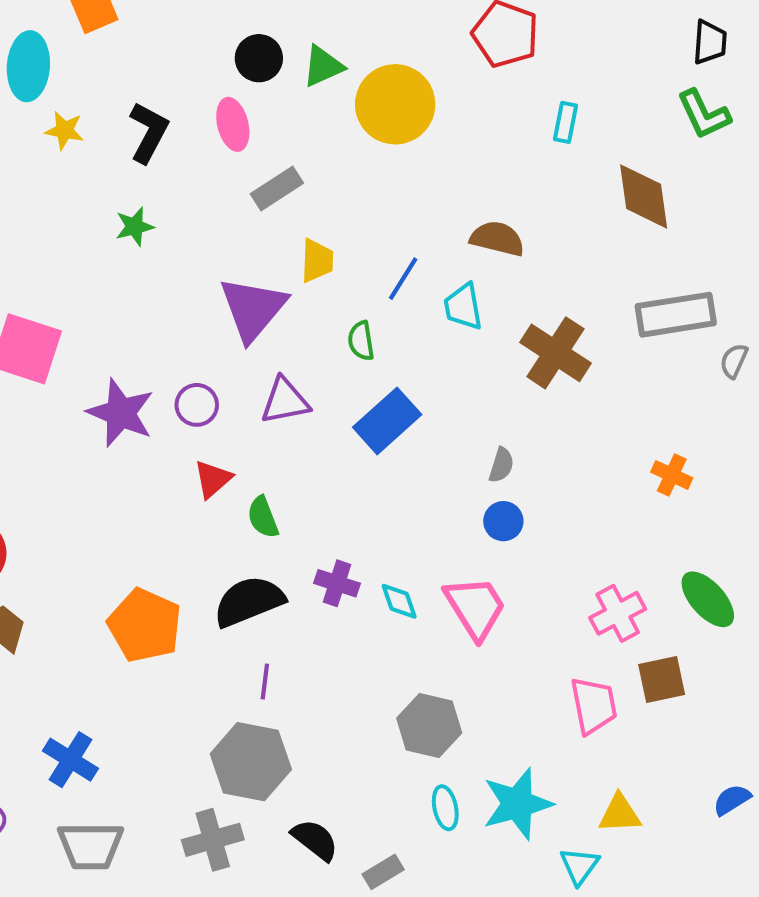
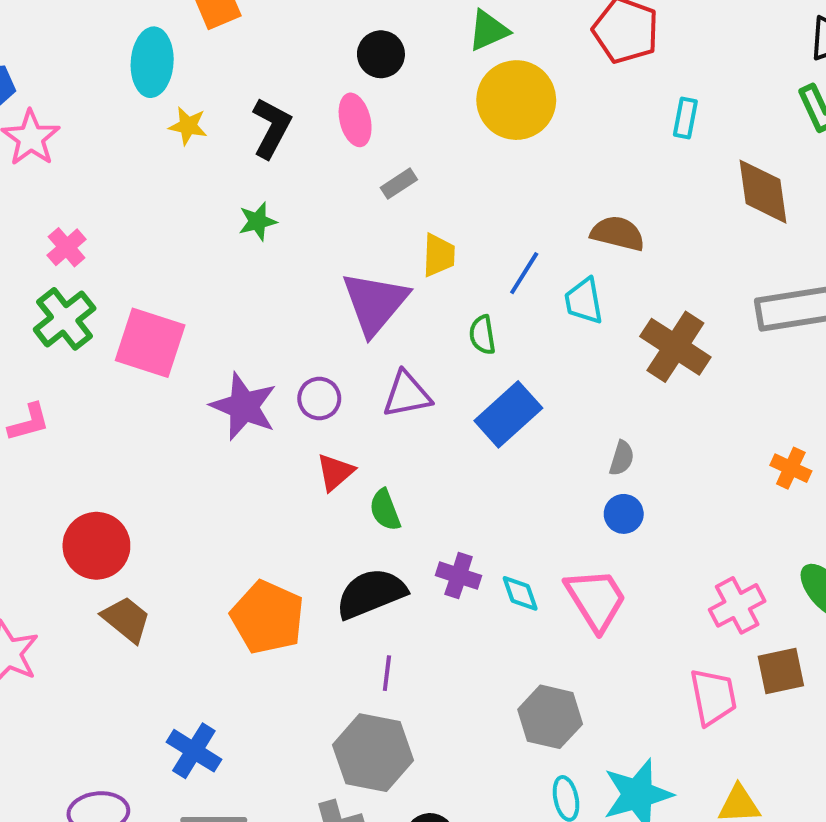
green triangle: (323, 66) -> (488, 30), moved
gray rectangle: (277, 188) -> (399, 184), size x0.7

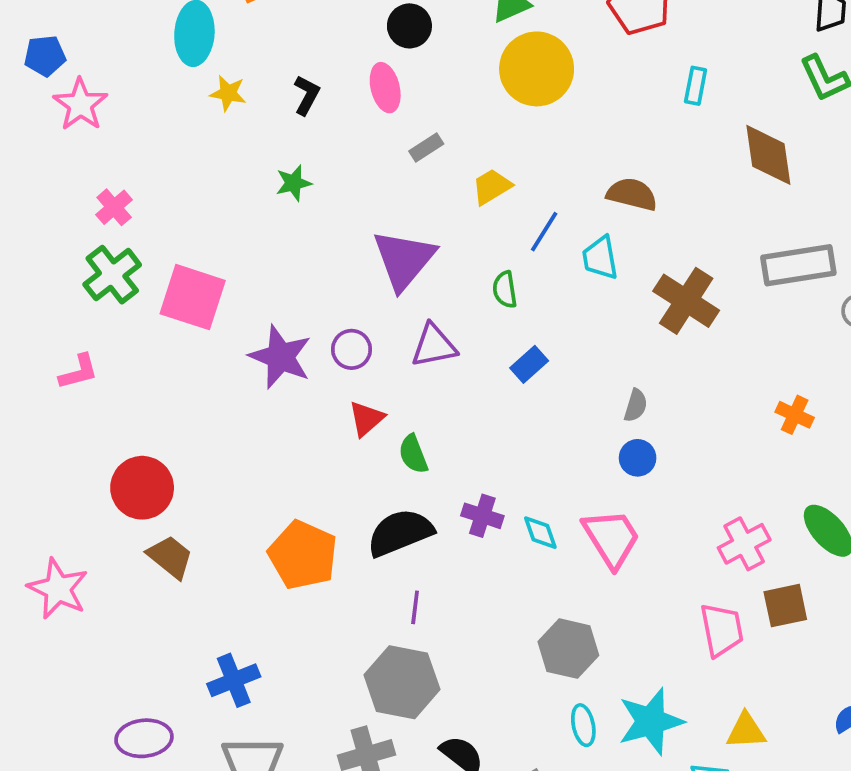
black L-shape: (272, 128) -> (307, 95), size x0.7
yellow trapezoid: (439, 255) -> (492, 187), moved, turned -123
blue rectangle: (508, 414) -> (529, 364), size x0.6
blue cross: (194, 751) -> (234, 680), turned 36

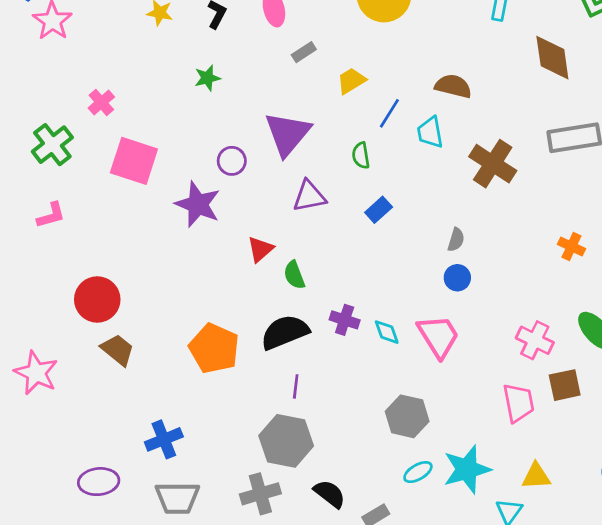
pink cross: (114, 207) -> (101, 102), moved
green cross: (112, 275) -> (52, 145), moved
purple circle: (351, 349) -> (232, 161), moved
pink cross: (744, 544) -> (535, 340), turned -36
cyan ellipse: (583, 725) -> (418, 472), turned 72

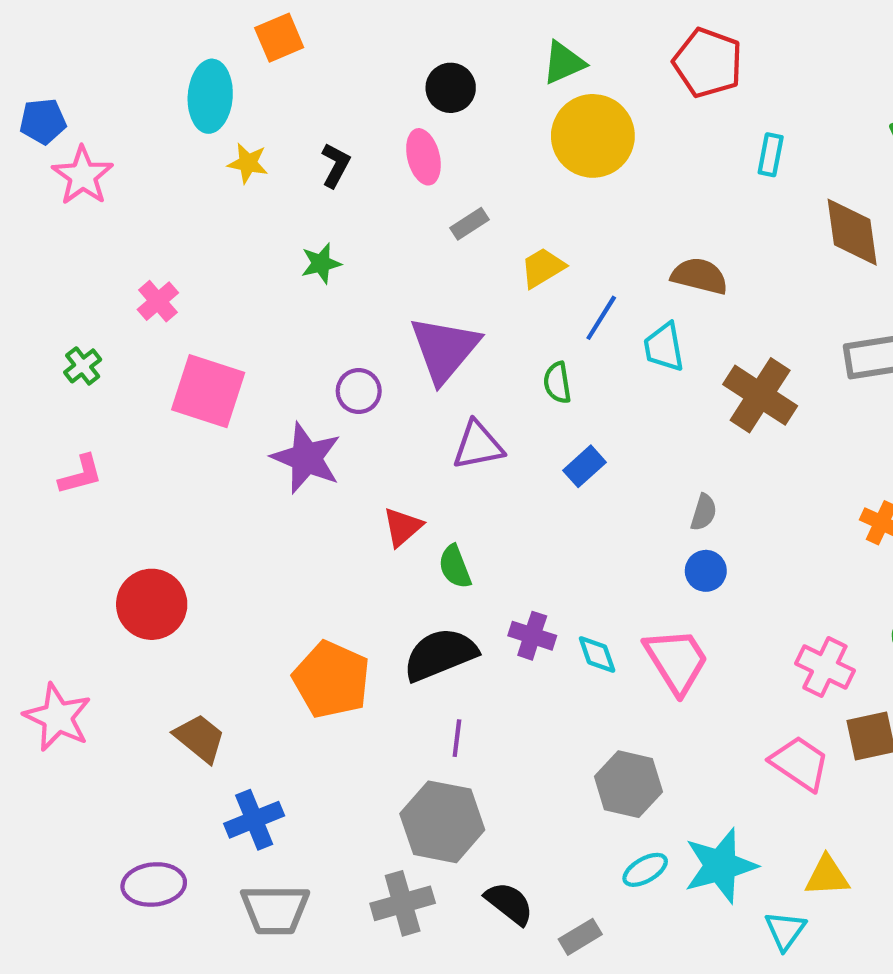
green cross: (52, 145) -> (83, 366), size x0.6
brown trapezoid: (118, 350) -> (200, 738), moved
pink trapezoid: (518, 403) -> (800, 763), turned -45

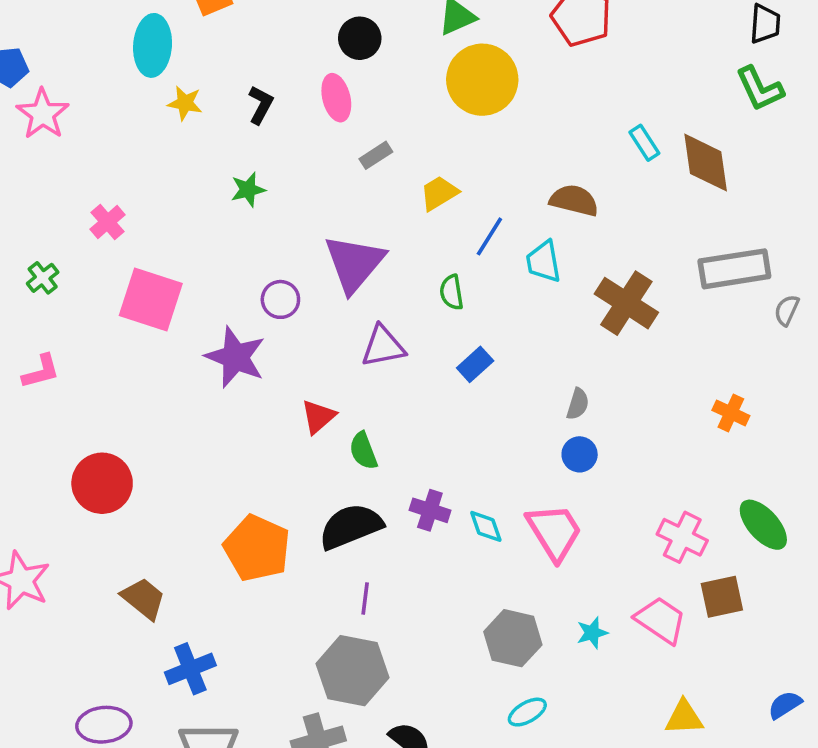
cyan rectangle: (771, 155) -> (644, 143), moved, turned -44
cyan star: (720, 866) -> (592, 633), moved, size x0.5

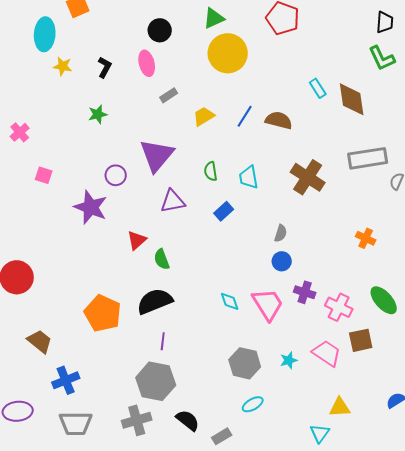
blue line: (489, 236) -> (245, 116), moved
cyan trapezoid: (543, 262) -> (249, 177), moved
pink square: (151, 299) -> (44, 175), size x0.5
purple cross: (430, 510) -> (305, 292), moved

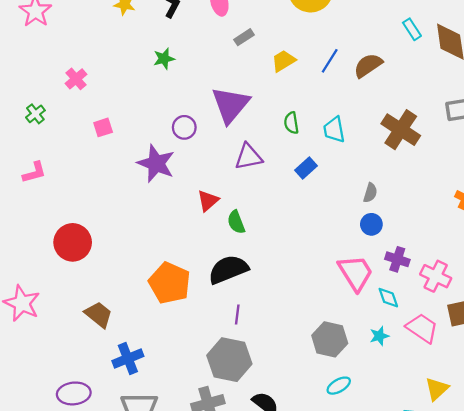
brown semicircle: (279, 120) -> (368, 65), turned -48
pink square: (44, 175) -> (103, 127), turned -36
cyan diamond: (230, 301) -> (388, 298), moved
yellow triangle: (340, 407) -> (437, 389), turned -40

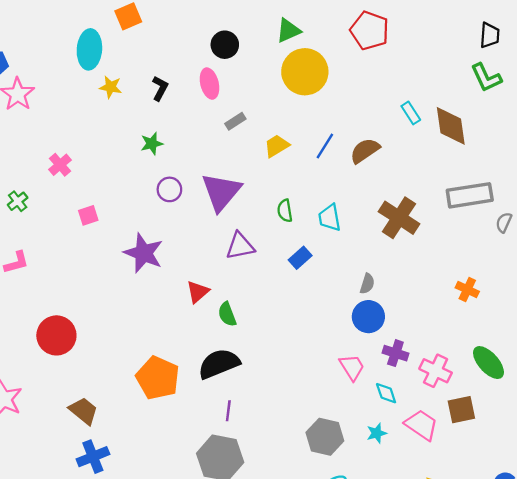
purple circle: (184, 127) -> (169, 189), moved
blue circle: (371, 224) -> (368, 317), size x1.4
pink trapezoid: (356, 273) -> (352, 367), size x0.7
blue cross: (128, 358) -> (93, 457), moved

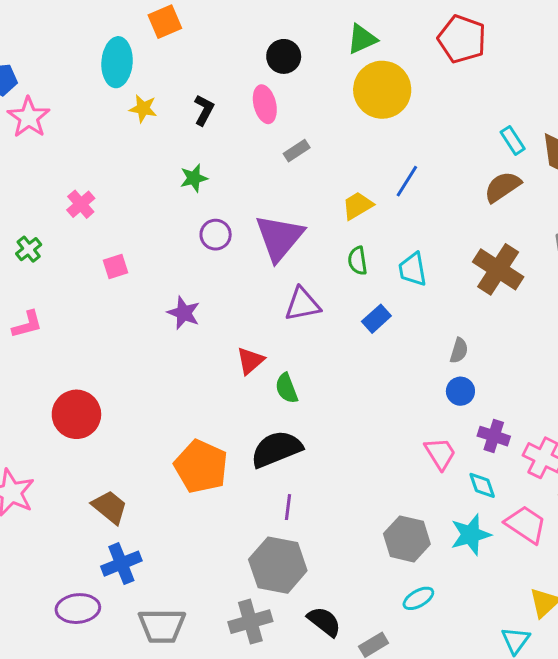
yellow trapezoid: (277, 146) -> (358, 206), moved
brown semicircle: (365, 151) -> (502, 187), moved
purple star: (144, 253) -> (184, 313), size x0.7
blue circle: (368, 317) -> (460, 391), size x0.7
cyan star: (377, 433) -> (471, 535), size x1.6

